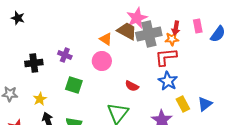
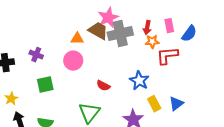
orange triangle: (106, 39) -> (77, 39), turned -32
orange star: (172, 39) -> (152, 42), moved
red L-shape: (166, 57) -> (167, 56), moved
green square: (74, 85) -> (45, 85), turned -30

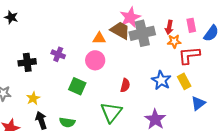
green square: (45, 85) -> (77, 86), moved, turned 36
red semicircle: (103, 86) -> (125, 85), turned -104
yellow rectangle: (154, 104) -> (184, 81), moved

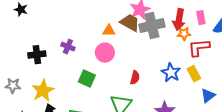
red arrow: (169, 27) -> (179, 20), size x1.5
yellow star: (33, 98) -> (43, 91), size x1.6

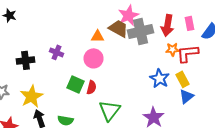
orange star: (184, 34) -> (172, 49), moved
red semicircle: (135, 78) -> (92, 87), moved
blue triangle: (208, 96) -> (186, 96), moved

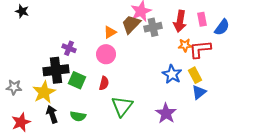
brown trapezoid: (118, 28) -> (131, 24), turned -75
gray cross: (140, 31) -> (153, 27), size x0.7
orange triangle: (98, 36) -> (110, 32), turned -32
black cross: (26, 60) -> (56, 70), moved, size x1.4
green square: (76, 84) -> (77, 80), moved

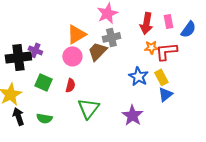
brown trapezoid: (131, 24) -> (97, 51), moved
gray cross: (153, 27) -> (111, 37), moved
orange triangle: (110, 32) -> (76, 34), size x1.5
black cross: (56, 70) -> (18, 57), moved

